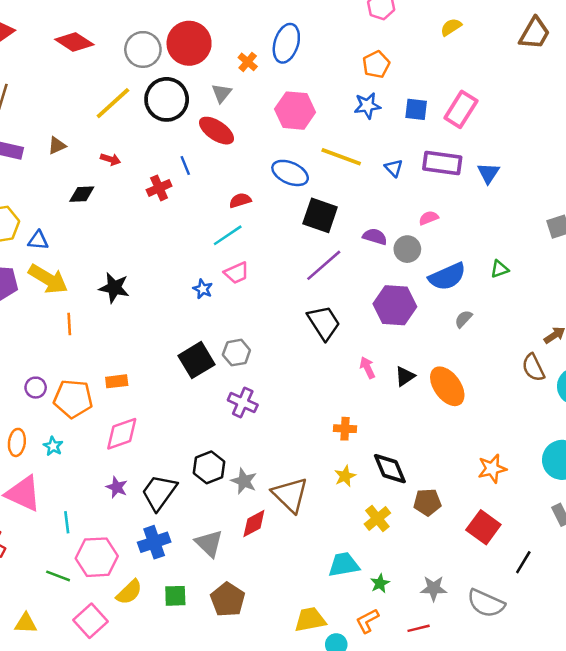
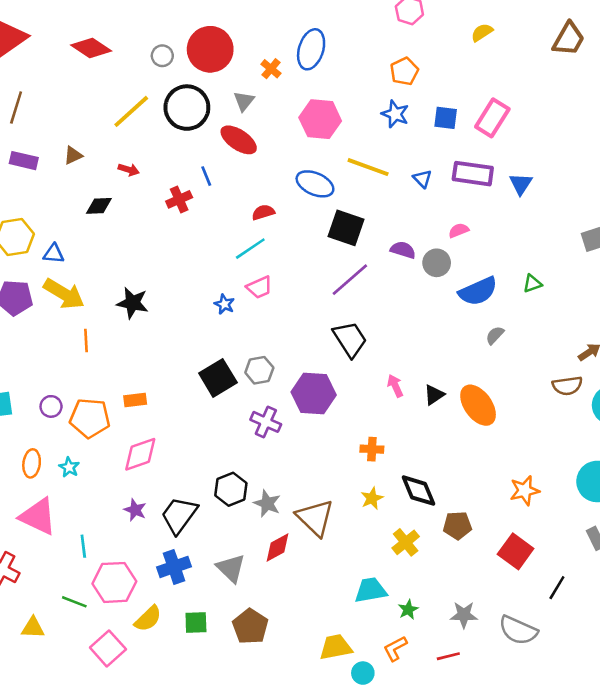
gray circle: (143, 49) -> (162, 56), size x0.6
blue star: (367, 106) -> (395, 114), turned 30
purple hexagon: (395, 305) -> (314, 394), moved
brown semicircle: (533, 368) -> (567, 386), turned -72
yellow triangle: (26, 623) -> (33, 628), moved

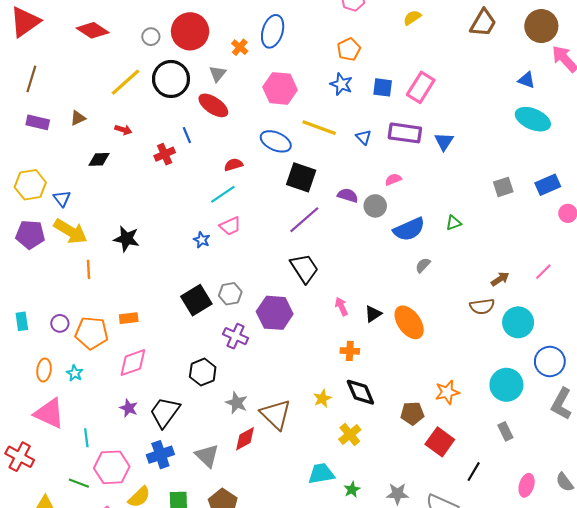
blue triangle: (54, 254) -> (62, 199), turned 48
orange cross: (372, 449) -> (350, 351), moved
black hexagon: (231, 489) -> (203, 372), moved
brown pentagon: (457, 525) -> (412, 413), moved

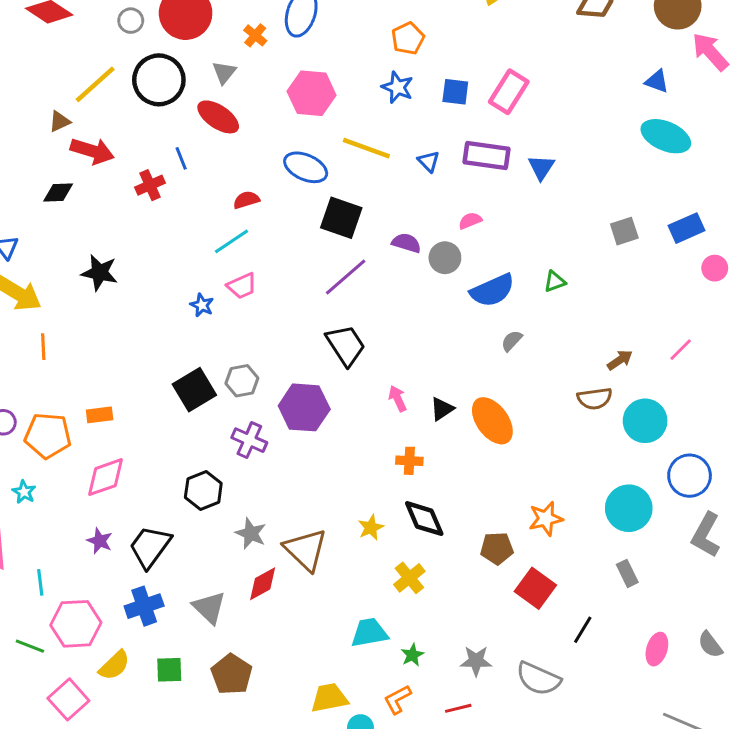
brown triangle: (78, 118) -> (60, 121), moved
red arrow: (123, 130) -> (92, 151), size x1.8
black star: (127, 239) -> (100, 273), moved

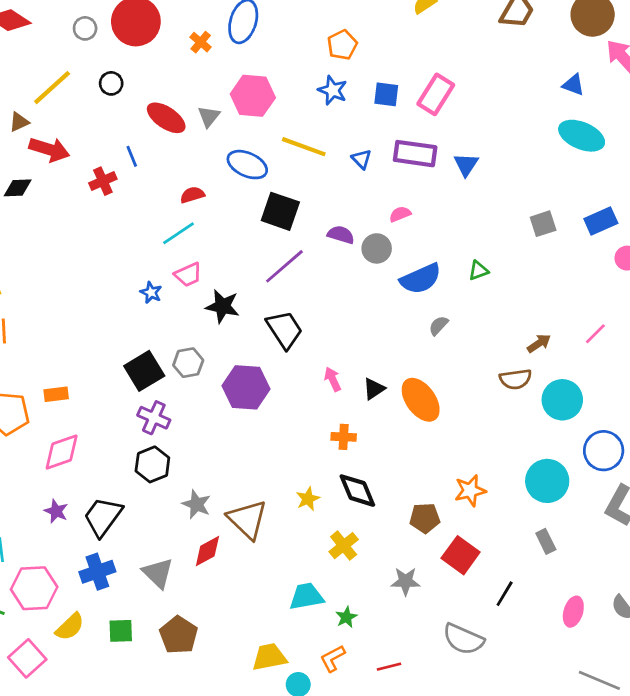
gray triangle: (224, 72) -> (209, 116), moved
black circle: (159, 80) -> (111, 83), size x0.5
black star: (100, 273) -> (223, 306), moved
purple cross: (249, 440) -> (154, 418), moved
gray star: (476, 661) -> (406, 581), moved

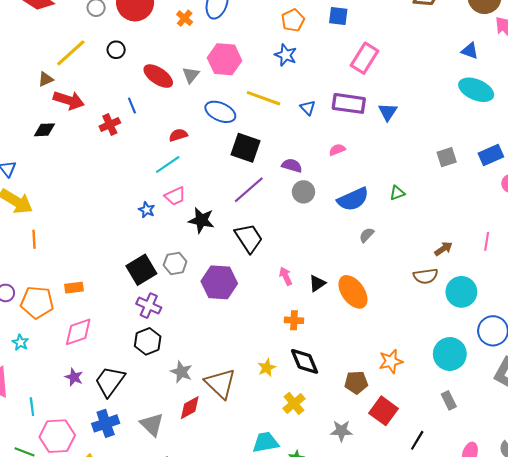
blue square: (386, 94) -> (338, 16), moved
gray circle: (377, 248) -> (303, 192), moved
pink line: (595, 334) -> (487, 241), turned -36

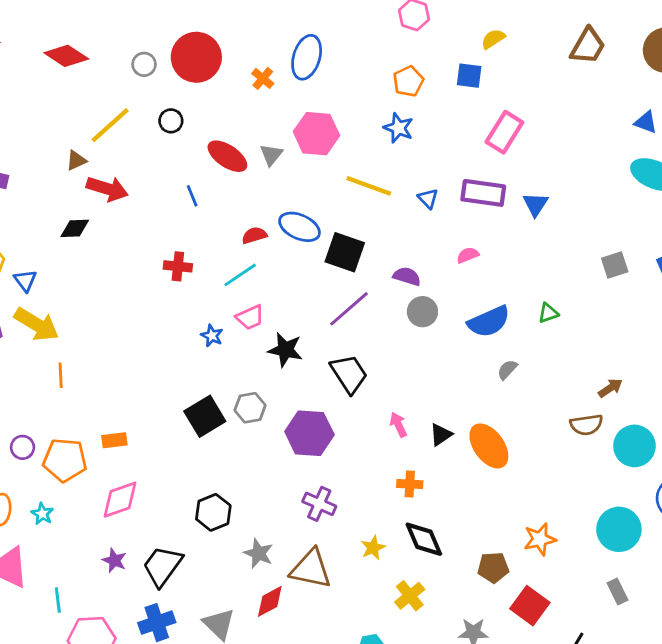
blue ellipse: (220, 112) -> (299, 227), moved
red cross: (110, 124) -> (178, 266), moved, turned 30
purple cross: (149, 306) -> (319, 504), moved
brown triangle: (220, 383) -> (311, 569), turned -32

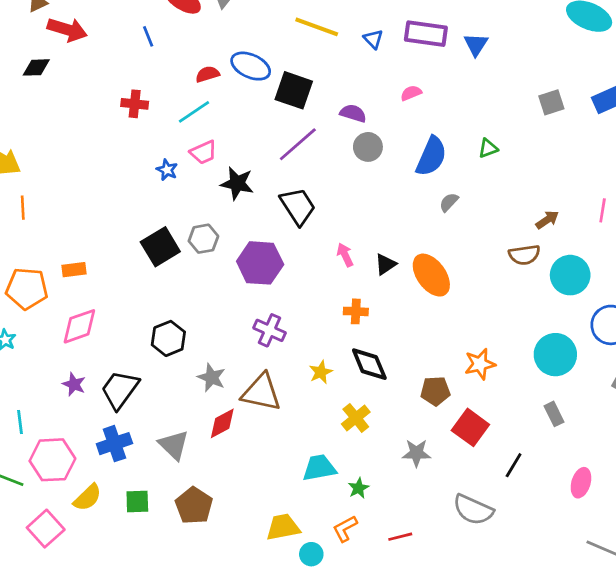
blue semicircle: (489, 322) -> (431, 156), turned -42

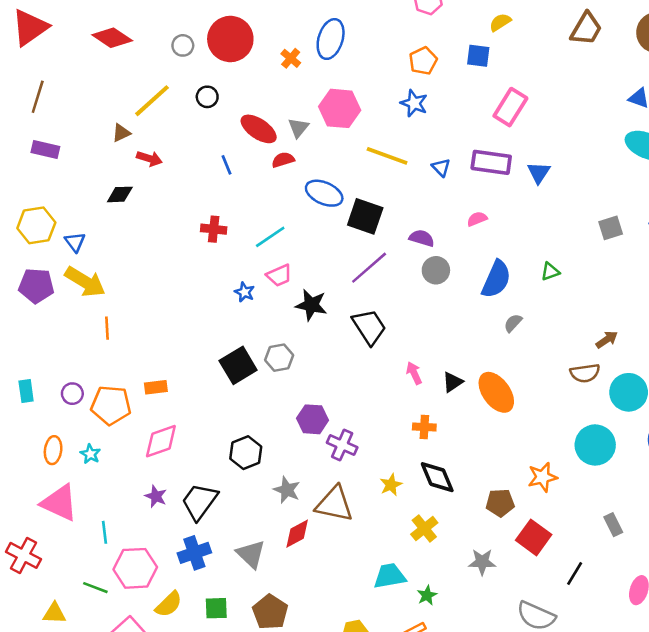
red arrow: (67, 30) -> (149, 158), size x0.7
red semicircle: (207, 74) -> (283, 160), moved
purple hexagon: (260, 263) -> (313, 419), moved, size x0.7
cyan circle: (555, 355) -> (595, 445), moved

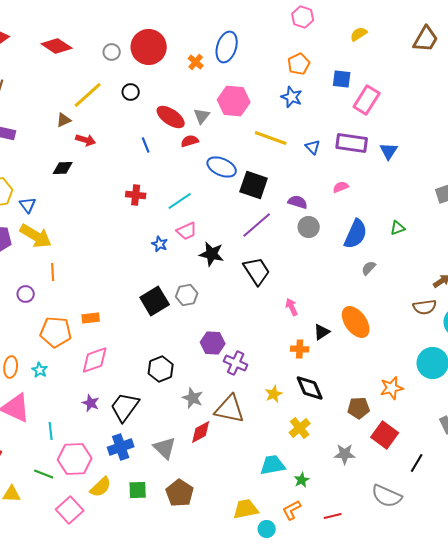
blue square: (478, 56) -> (342, 79), moved
black triangle: (453, 382) -> (322, 332), moved
purple circle: (72, 394) -> (26, 294), moved

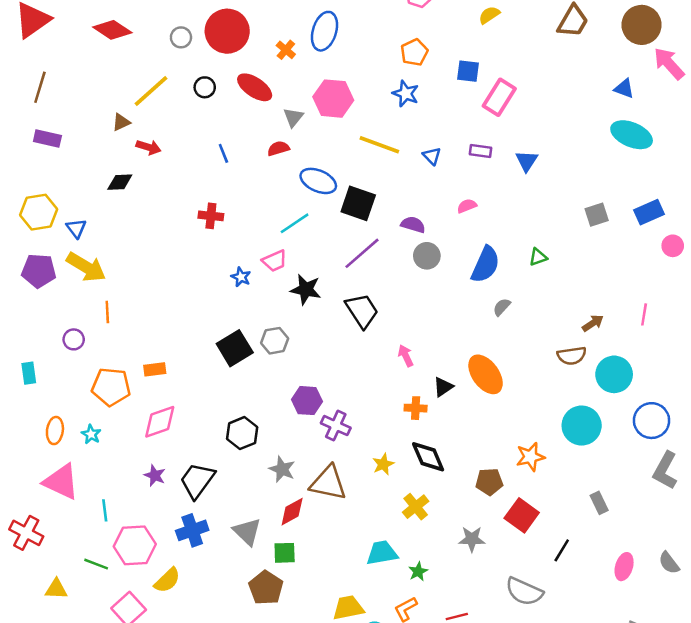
red ellipse: (171, 117) -> (255, 87), moved
purple rectangle: (352, 143) -> (481, 151), size x0.6
cyan line: (180, 201) -> (295, 223), moved
green square: (138, 490) -> (285, 553), moved

